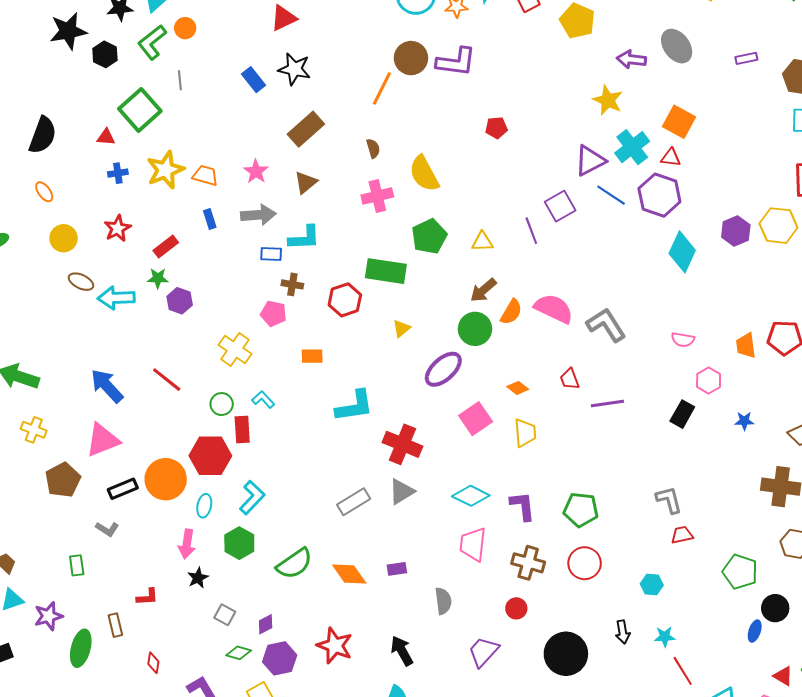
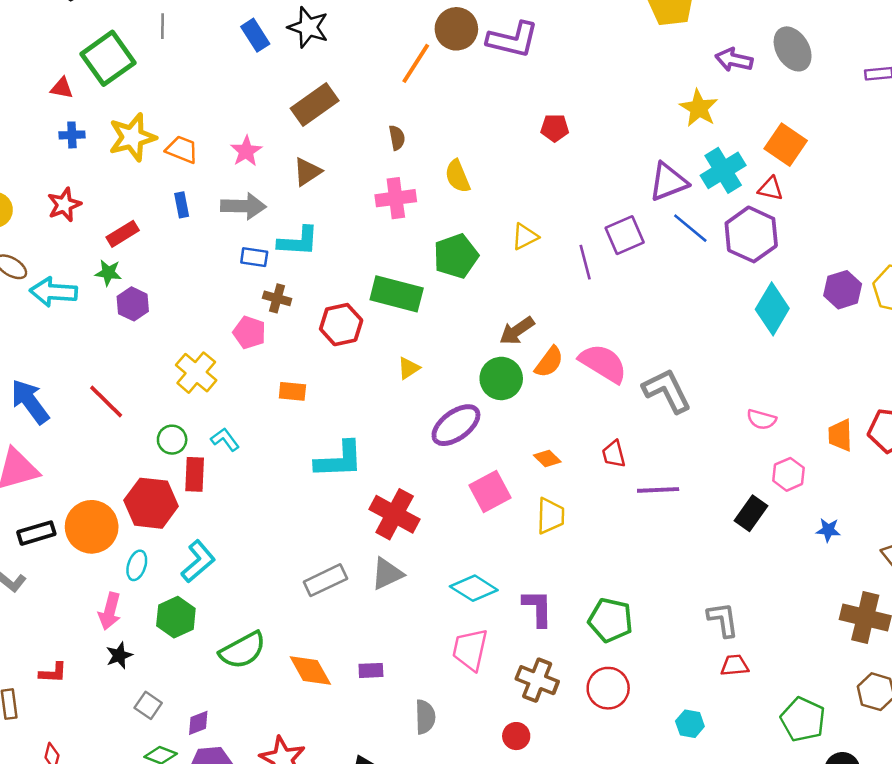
yellow semicircle: (424, 174) -> (458, 176), size x0.7
yellow triangle: (482, 242) -> (525, 237), moved, turned -30

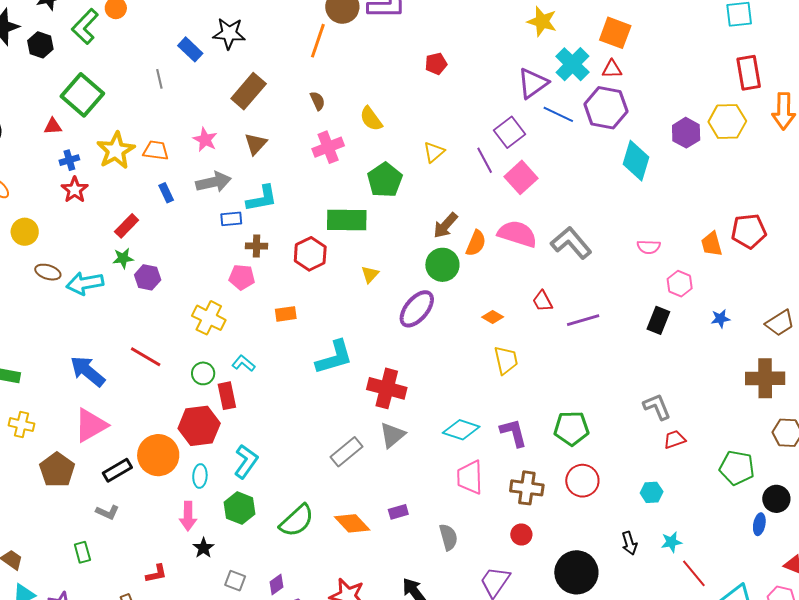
gray line: (162, 26) -> (159, 79), moved
red star: (64, 205) -> (75, 190), moved
pink square: (490, 491) -> (521, 177), moved

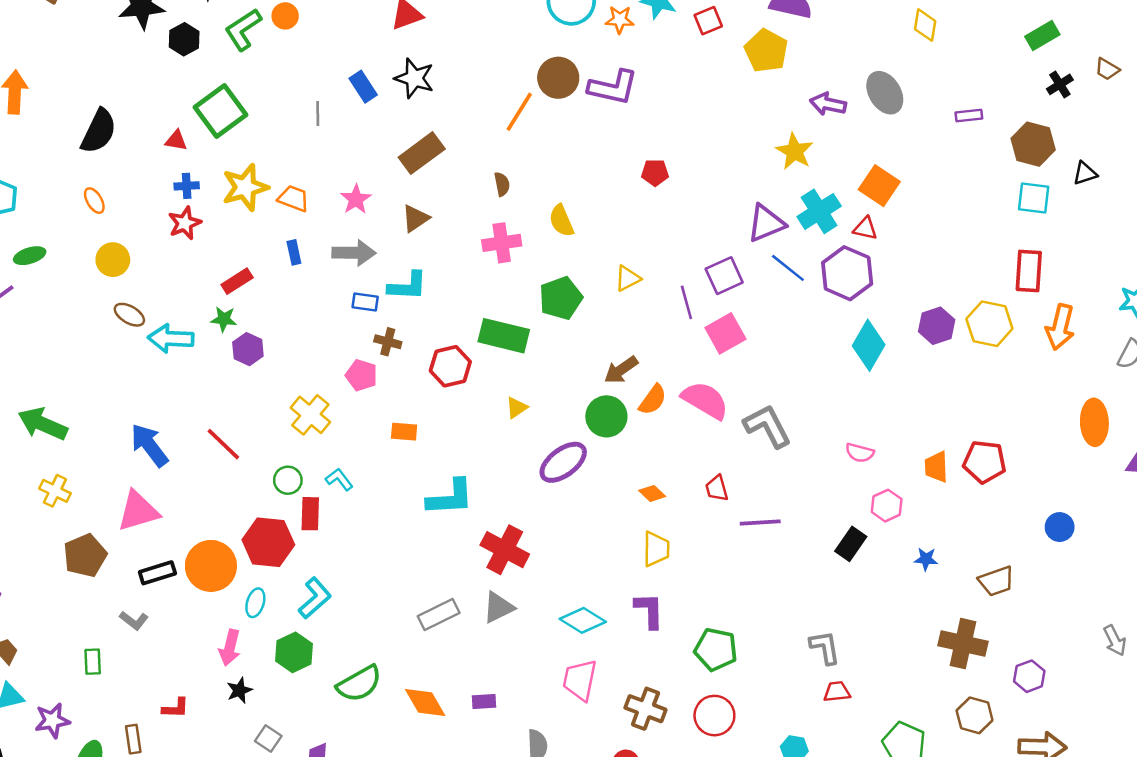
purple L-shape: (514, 433) -> (649, 611), moved

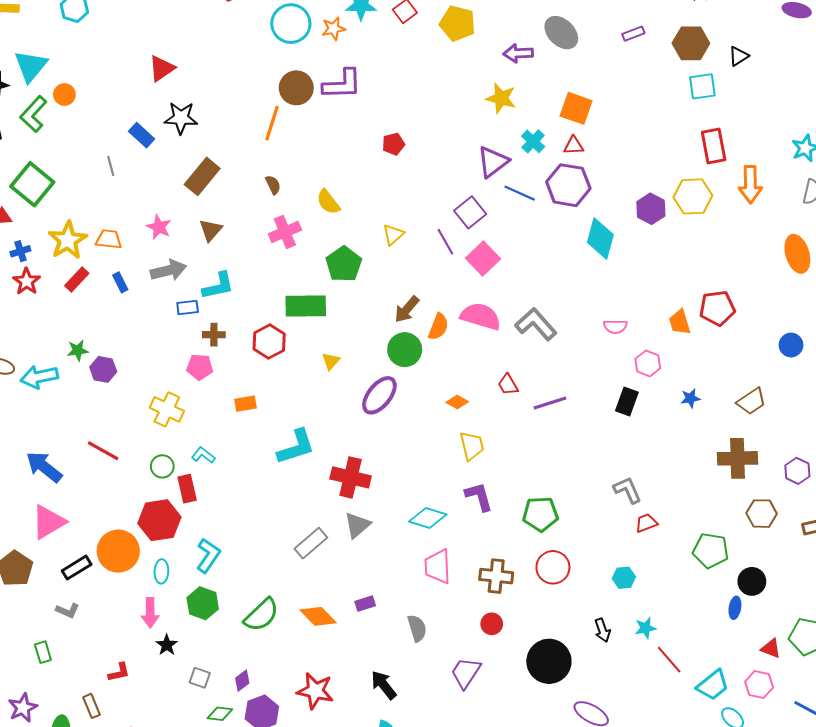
cyan cross: (819, 211) -> (533, 141), size x0.7
red rectangle: (237, 281) -> (77, 279), moved

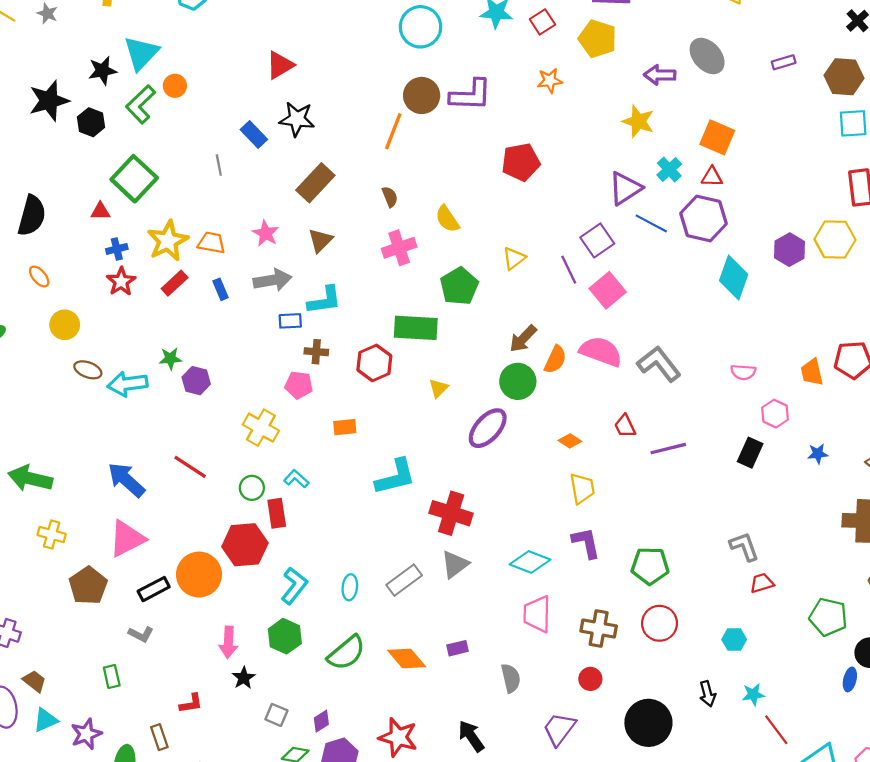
orange star: (334, 29) -> (550, 81), moved
red pentagon: (393, 144) -> (521, 162), size x1.6
cyan ellipse: (161, 571) -> (350, 587), moved

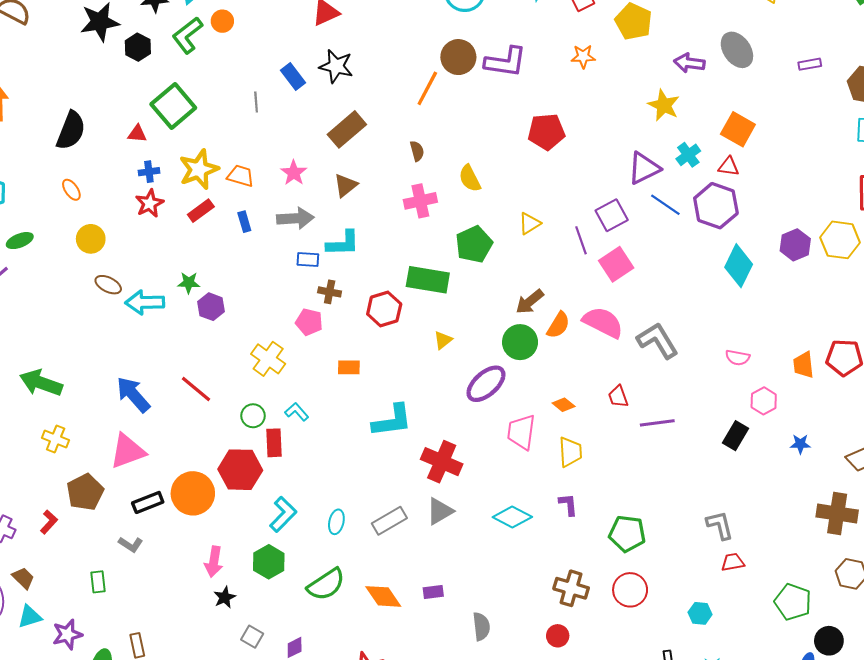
purple L-shape: (586, 543) -> (568, 505), size x0.7
pink trapezoid: (537, 614) -> (521, 432), moved
red L-shape: (191, 703) -> (49, 522), moved, turned -45

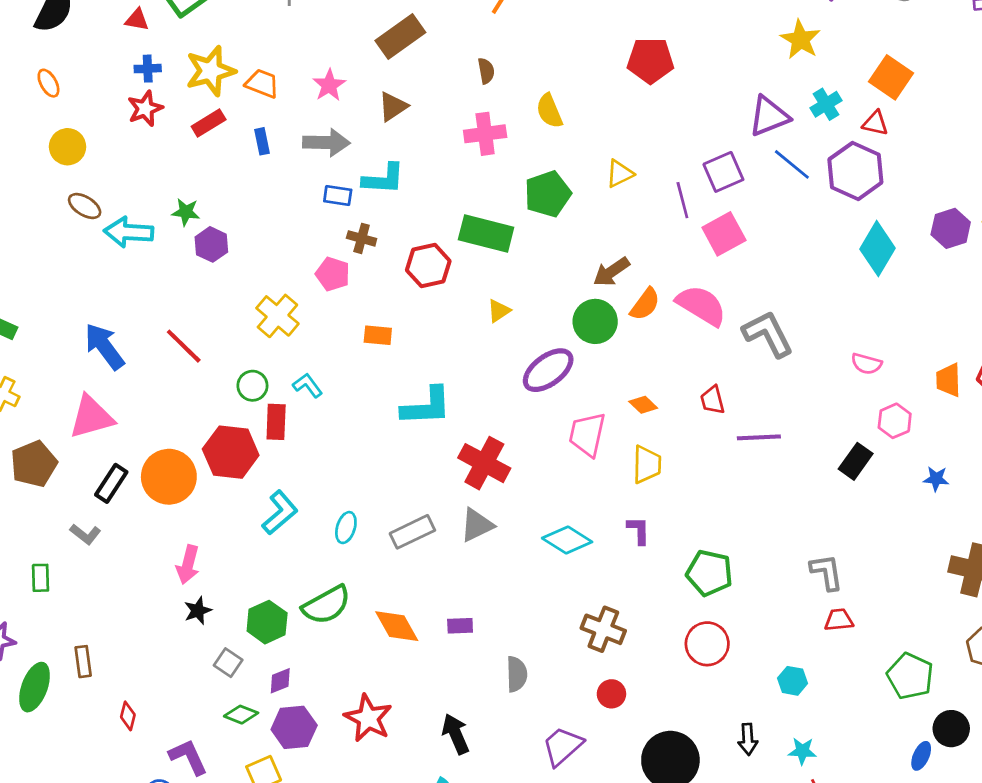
black rectangle: (148, 502) -> (111, 483), turned -40
green hexagon: (269, 562) -> (267, 622), moved
brown cross: (571, 588) -> (603, 629), moved

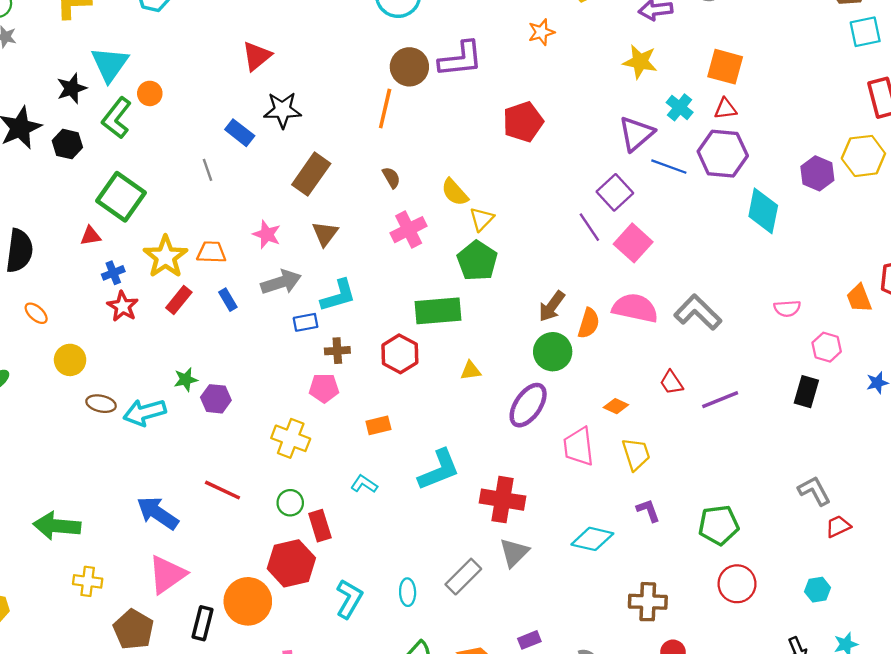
yellow triangle: (620, 174) -> (482, 219), moved
yellow triangle: (499, 311) -> (471, 371), turned 45
cyan L-shape: (308, 385) -> (364, 484), moved

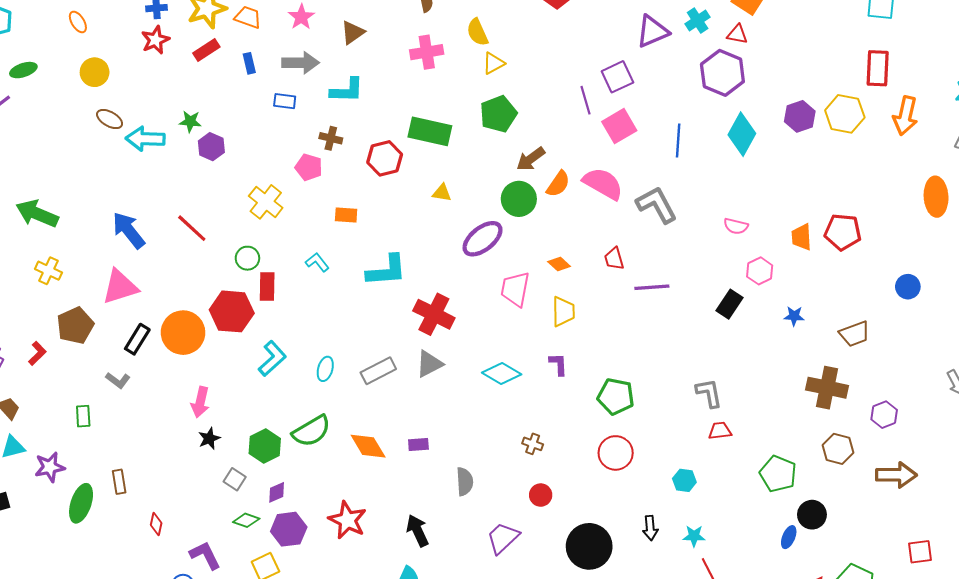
blue line: (669, 167) -> (678, 140), moved, turned 56
green pentagon: (477, 261) -> (498, 114), moved
blue rectangle: (306, 322) -> (285, 101), moved
brown cross: (648, 602) -> (533, 444), size x0.6

